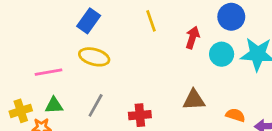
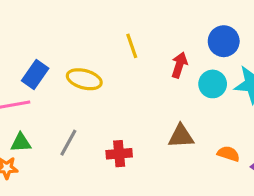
blue rectangle: (89, 21) -> (35, 74), moved
yellow ellipse: (94, 57) -> (84, 79), moved

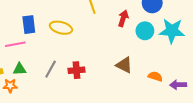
blue rectangle: (35, 74) -> (29, 25), turned -42
brown triangle: (181, 136) -> (124, 65), turned 30
red cross: (119, 154) -> (77, 70), moved

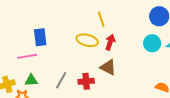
red arrow: (123, 18) -> (110, 42), moved
yellow ellipse: (61, 28) -> (87, 40), moved
brown triangle: (124, 65) -> (108, 67), moved

